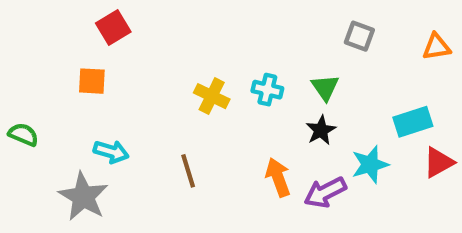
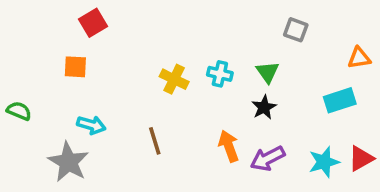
orange triangle: (436, 47) -> (359, 58), moved
red triangle: (439, 162) -> (361, 158), moved
cyan star: (370, 165) -> (324, 162), moved

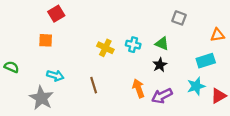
green triangle: (268, 72) -> (162, 44), turned -32
cyan star: (324, 162) -> (196, 86), moved

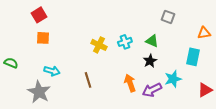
red square: (56, 14) -> (39, 15), moved
cyan cross: (133, 45) -> (125, 42), turned -32
cyan rectangle: (206, 61) -> (193, 57), turned -60
cyan star: (196, 86) -> (173, 79), moved

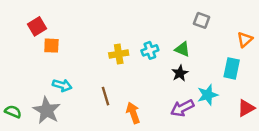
red square: (39, 15) -> (37, 26), moved
orange triangle: (204, 33) -> (245, 40), turned -32
yellow cross: (99, 45) -> (119, 54), turned -35
green semicircle: (11, 63) -> (13, 112), moved
orange arrow: (130, 83) -> (133, 113), moved

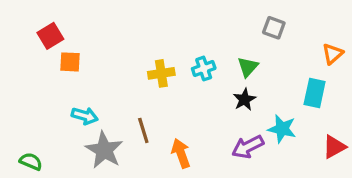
green triangle: (182, 49) -> (248, 67), turned 49
cyan star: (208, 95) -> (282, 129), turned 30
gray star: (47, 110) -> (104, 150), moved
green semicircle: (13, 112) -> (31, 161), moved

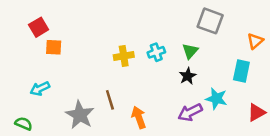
gray square: (274, 28) -> (210, 21), size x1.5
cyan arrow: (85, 116) -> (40, 89), moved, turned 138

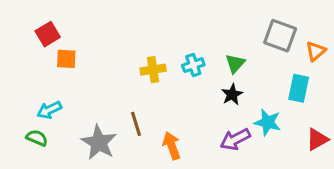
gray square: (210, 21) -> (280, 36), moved
green semicircle: (24, 124) -> (37, 138), moved

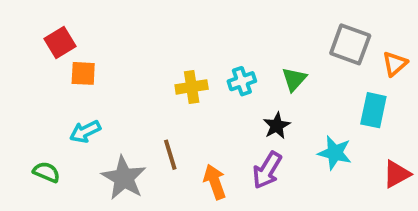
black star: (232, 94) -> (277, 126), moved
cyan arrow: (49, 110) -> (85, 131), moved
purple arrow: (235, 139) -> (267, 170), moved, turned -32

